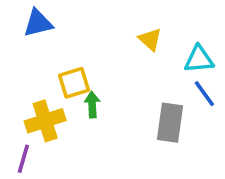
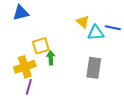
cyan triangle: (199, 59) -> (96, 33), moved
blue line: (204, 94) -> (113, 28), moved, turned -42
purple line: (23, 159) -> (29, 87), moved

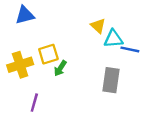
blue line: (113, 28) -> (130, 49), moved
green arrow: (51, 58) -> (60, 68), turned -144
yellow cross: (25, 67) -> (20, 65), moved

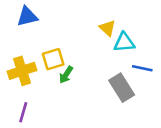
blue line: (130, 49) -> (142, 68), moved
gray rectangle: (111, 80) -> (122, 88), turned -40
purple line: (34, 103) -> (23, 112), moved

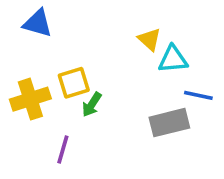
blue triangle: (27, 16) -> (38, 23), turned 30
gray rectangle: (122, 88) -> (169, 123), turned -72
purple line: (23, 112) -> (63, 150), moved

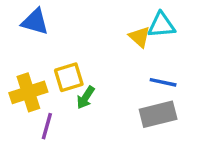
cyan triangle: (173, 59) -> (161, 25), moved
blue line: (198, 95) -> (163, 82), moved
purple line: (63, 150) -> (47, 126), moved

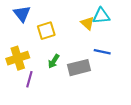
blue triangle: (35, 22) -> (22, 14), turned 36
yellow square: (69, 77) -> (46, 31), moved
gray rectangle: (158, 114) -> (79, 68), moved

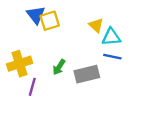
blue triangle: (22, 14) -> (36, 15), moved
cyan triangle: (101, 16) -> (111, 37), moved
yellow square: (46, 31) -> (50, 21), moved

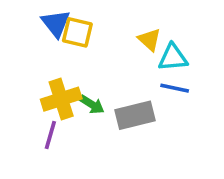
yellow square: (50, 21) -> (77, 32), turned 30
yellow cross: (20, 64) -> (61, 99), moved
green arrow: (59, 67) -> (92, 104), turned -91

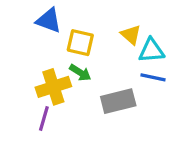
blue triangle: (56, 23) -> (49, 20), turned -32
yellow square: (77, 32) -> (80, 43), moved
green arrow: (92, 104) -> (80, 73), moved

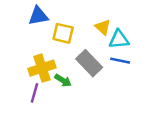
blue triangle: (49, 20) -> (38, 16), turned -30
green arrow: (80, 73) -> (63, 80), moved
gray rectangle: (118, 101) -> (89, 63), moved, turned 60

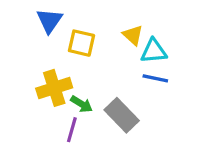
blue triangle: (38, 16) -> (49, 21), turned -45
gray rectangle: (89, 63) -> (122, 115), moved
purple line: (35, 93) -> (72, 130), moved

